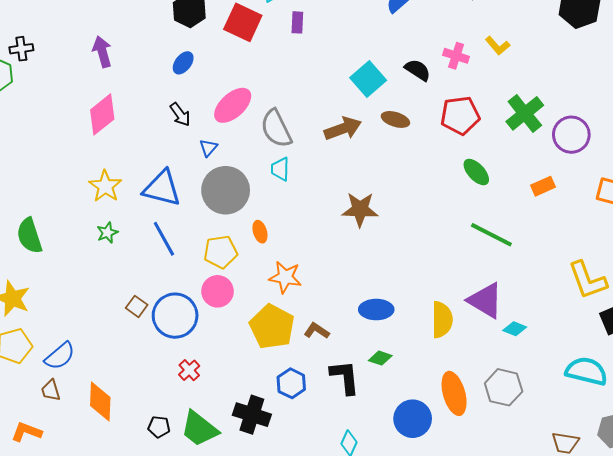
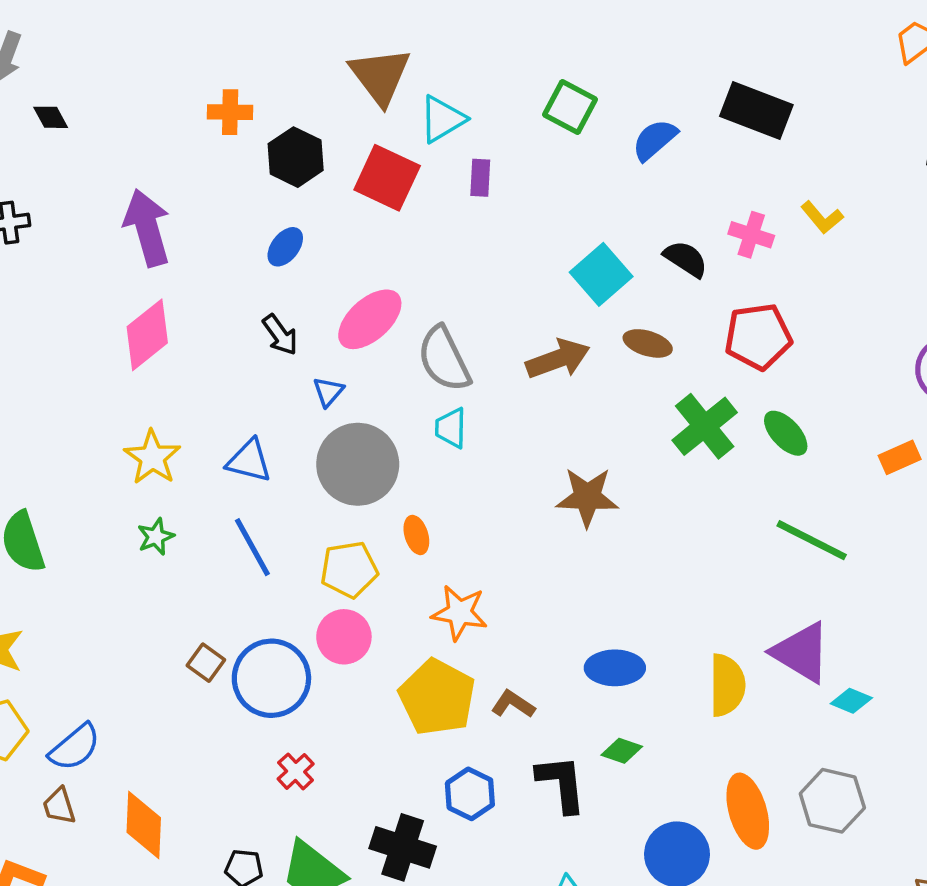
purple arrow: (102, 52) -> (147, 228), size x1.4
green cross: (525, 113) -> (705, 426), moved
blue triangle: (162, 188) -> (249, 461), size x0.7

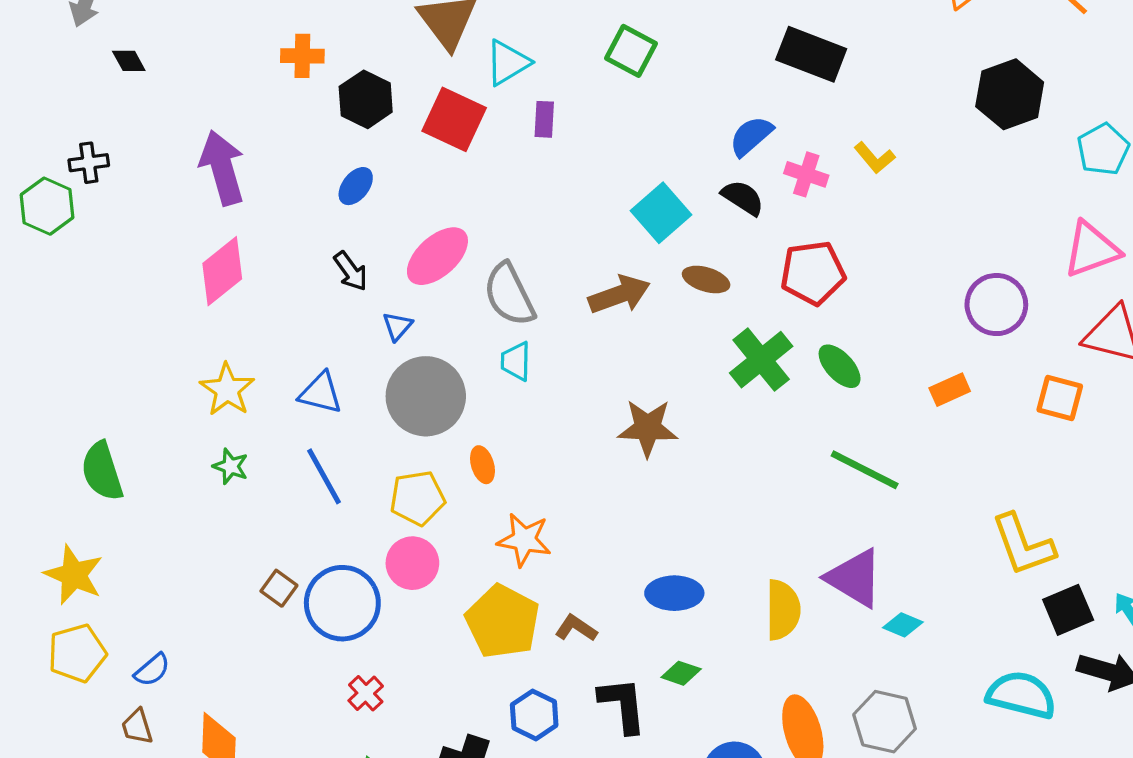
blue semicircle: (655, 140) -> (751, 136), moved
green star: (156, 537) -> (231, 466), turned -30
blue semicircle: (75, 747) -> (152, 670), size x0.7

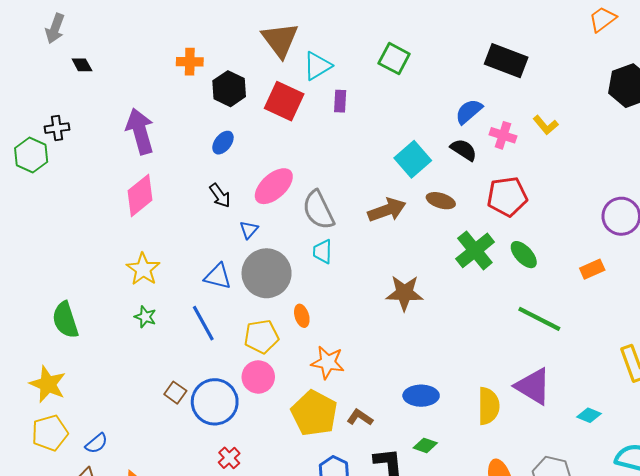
blue triangle: (321, 393) -> (218, 276), moved
cyan diamond: (903, 625) -> (589, 415), moved

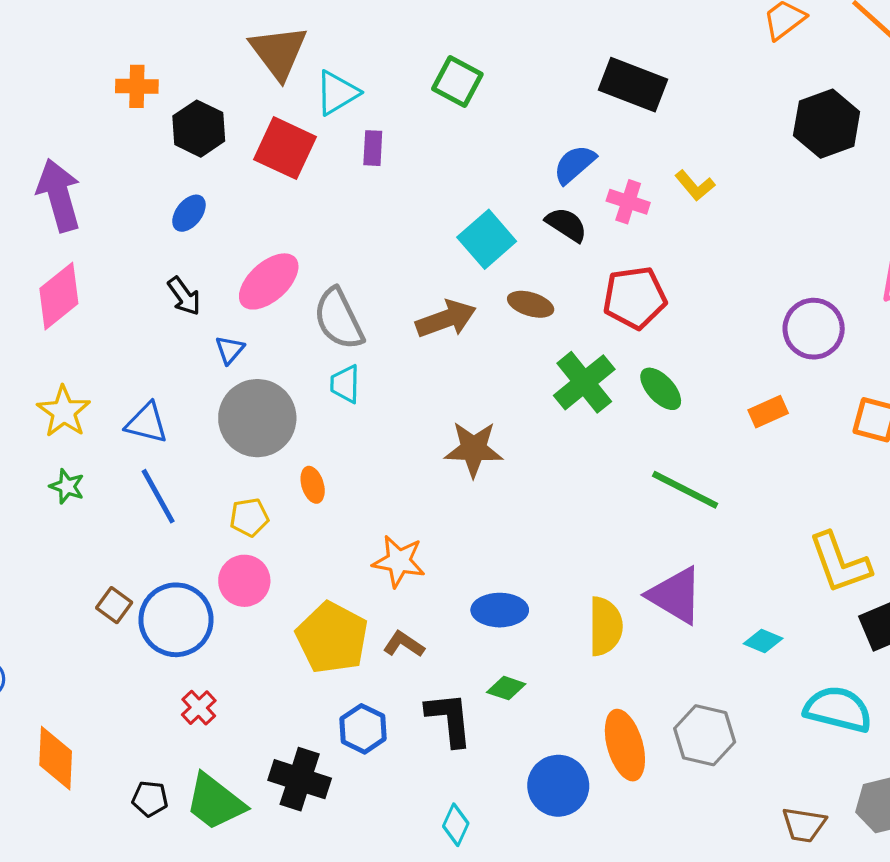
blue triangle: (218, 276) -> (147, 423), moved
yellow pentagon: (261, 337) -> (249, 517), size x0.7
orange star: (328, 362) -> (399, 561), moved

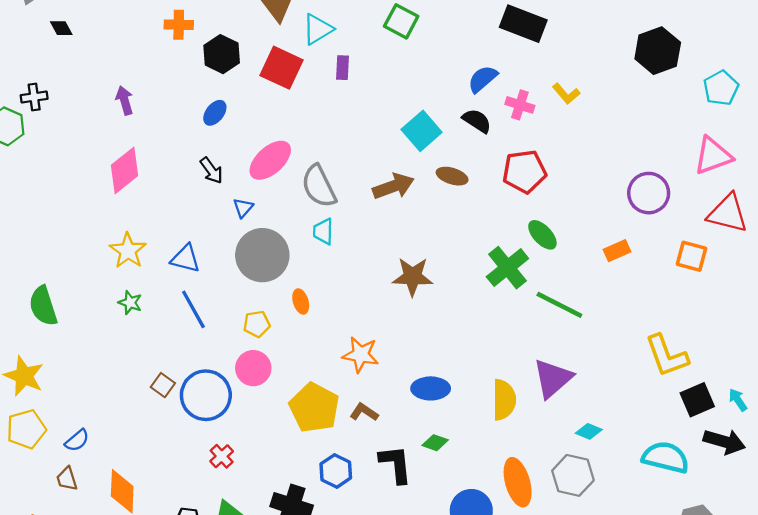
purple arrow: (59, 195) -> (124, 100), size x0.6
green cross: (584, 382) -> (507, 268), moved
purple triangle: (675, 595) -> (553, 378), turned 48
cyan diamond: (763, 641) -> (589, 431), moved

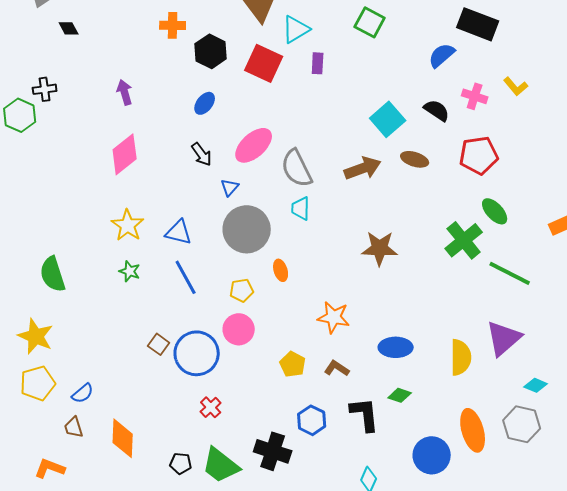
blue semicircle: (483, 79) -> (442, 55), moved
yellow pentagon: (314, 408) -> (293, 364), size x0.6

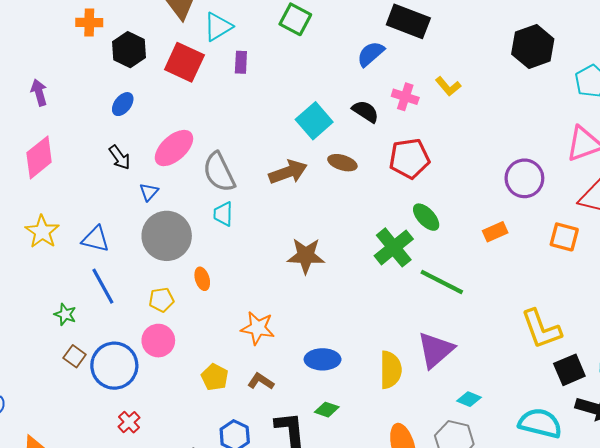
green star: (130, 271) -> (65, 314), moved

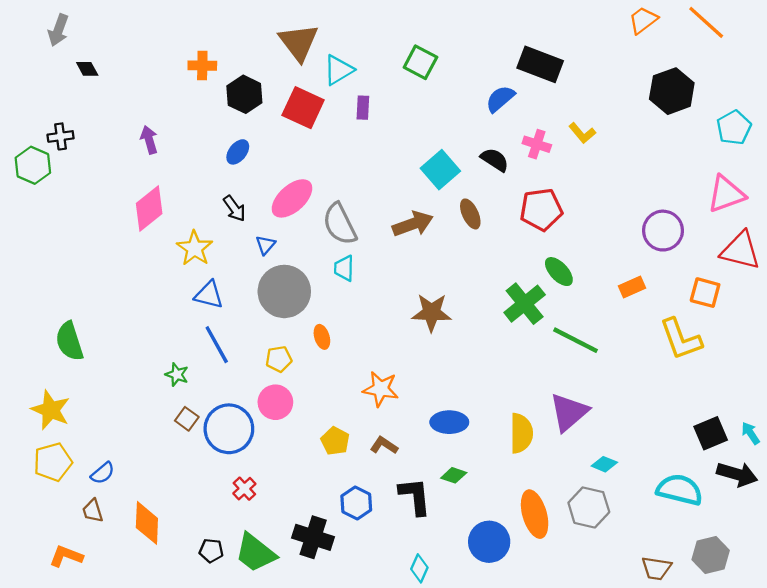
brown ellipse: (342, 163) -> (470, 214), turned 48
yellow star: (42, 232) -> (195, 248), moved
yellow L-shape: (541, 329) -> (681, 339), moved

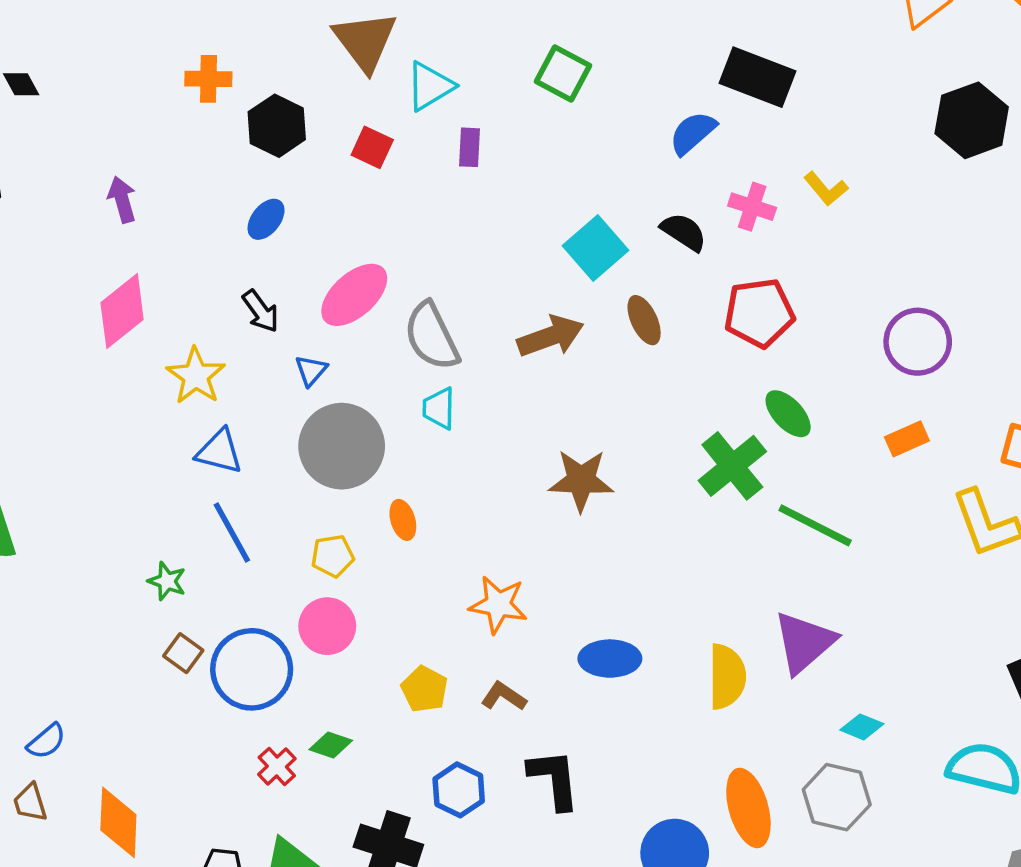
red square: (303, 108) -> (372, 147), size x0.6
purple circle: (663, 231) -> (918, 342), moved
green diamond: (454, 475) -> (331, 745), moved

